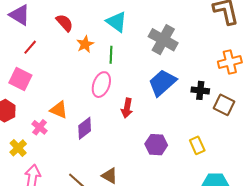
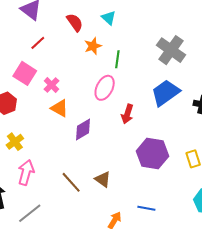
cyan triangle: (117, 22) -> (109, 18), moved, size x0.7
pink cross: (40, 127) -> (51, 85), moved
purple hexagon: (156, 145) -> (152, 154), size x1.4

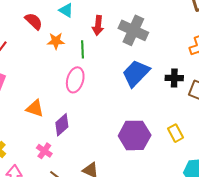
orange star: (93, 46) -> (56, 41), turned 30
pink cross: (51, 85) -> (44, 151), moved
red arrow: (127, 114) -> (98, 25), moved

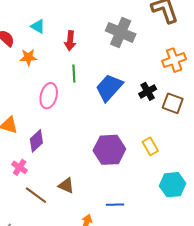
gray cross: (133, 30) -> (121, 32), moved
green line: (82, 49) -> (74, 74), moved
black cross: (174, 78) -> (148, 91), turned -30

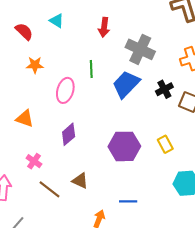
gray cross: (121, 32) -> (140, 49), moved
red arrow: (70, 41) -> (104, 27), moved
orange star: (28, 57) -> (35, 65), moved
purple diamond: (36, 141) -> (69, 134), moved

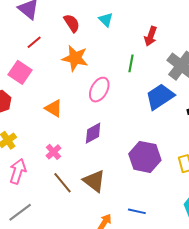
orange star: (35, 65) -> (75, 58), size x1.5
green line: (91, 69) -> (131, 63), moved
brown triangle: (80, 181) -> (94, 181), size x1.4

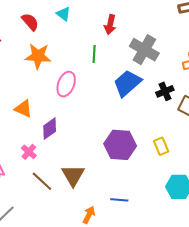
purple diamond: (93, 133) -> (50, 129), moved
brown triangle: (94, 181) -> (73, 175), turned 30

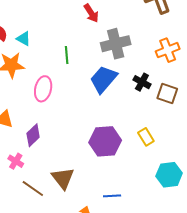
cyan triangle: (63, 14) -> (24, 39), moved
red arrow: (110, 24) -> (91, 13), moved, turned -36
gray cross: (144, 50) -> (116, 44), turned -36
black cross: (165, 91) -> (142, 82), turned -30

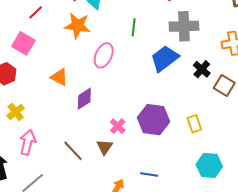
pink cross: (16, 161) -> (118, 126), moved
brown triangle: (63, 178) -> (105, 147), size x0.7

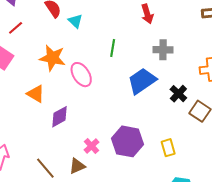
orange star: (77, 26) -> (52, 58), moved
gray cross: (184, 26) -> (163, 50), size x0.7
pink ellipse: (104, 55) -> (81, 75), turned -60
brown triangle: (105, 147) -> (77, 166), turned 30

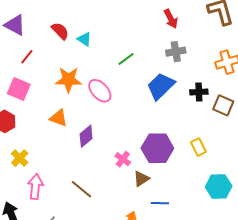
red arrow: (147, 14) -> (171, 19), moved
green line: (113, 48) -> (126, 59), turned 54
black cross: (178, 94) -> (199, 92), turned -36
brown triangle: (77, 166) -> (141, 179), moved

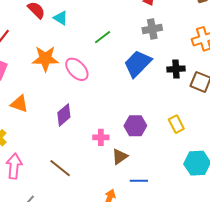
orange triangle: (59, 118) -> (19, 104), moved
purple hexagon: (157, 148) -> (135, 126), size x0.7
pink cross: (123, 159) -> (101, 137), turned -35

